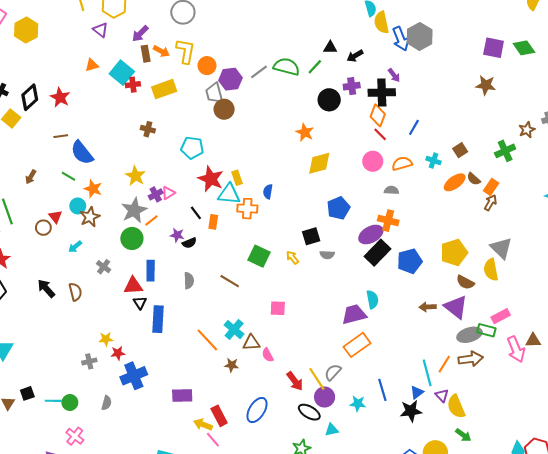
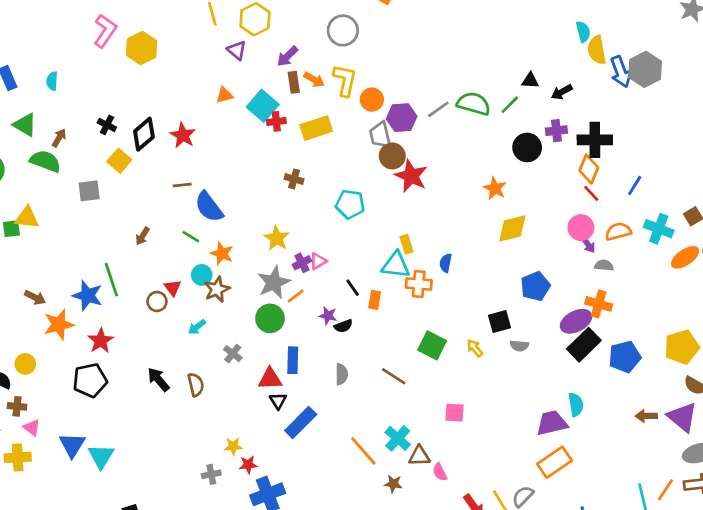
purple arrow: (394, 75) -> (588, 244), moved
cyan cross: (434, 161) -> (659, 229), size x1.5
red star: (211, 179) -> (411, 176), moved
blue rectangle: (158, 319) -> (301, 423), turned 40

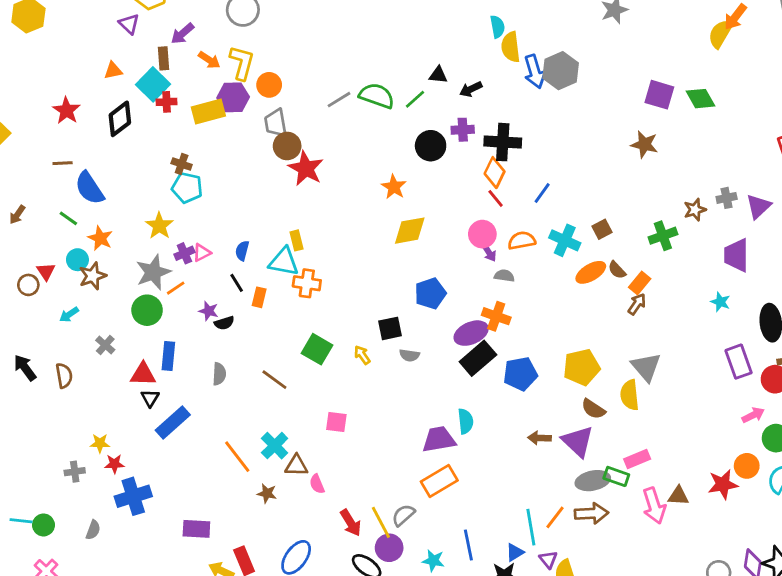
brown rectangle: (294, 82) -> (163, 58), moved
purple hexagon: (402, 118) -> (233, 97), moved
black diamond: (144, 134) -> (120, 119), moved
cyan pentagon: (350, 204) -> (187, 188), moved
blue semicircle: (446, 263) -> (242, 251), moved

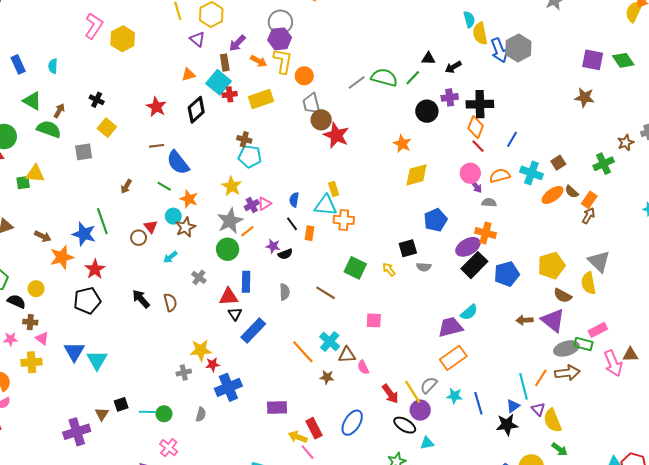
purple hexagon: (233, 97) -> (280, 39), moved
cyan semicircle: (466, 421) -> (469, 312), turned 60
yellow star: (100, 443) -> (201, 350), size x1.5
cyan star: (433, 561) -> (455, 396), moved

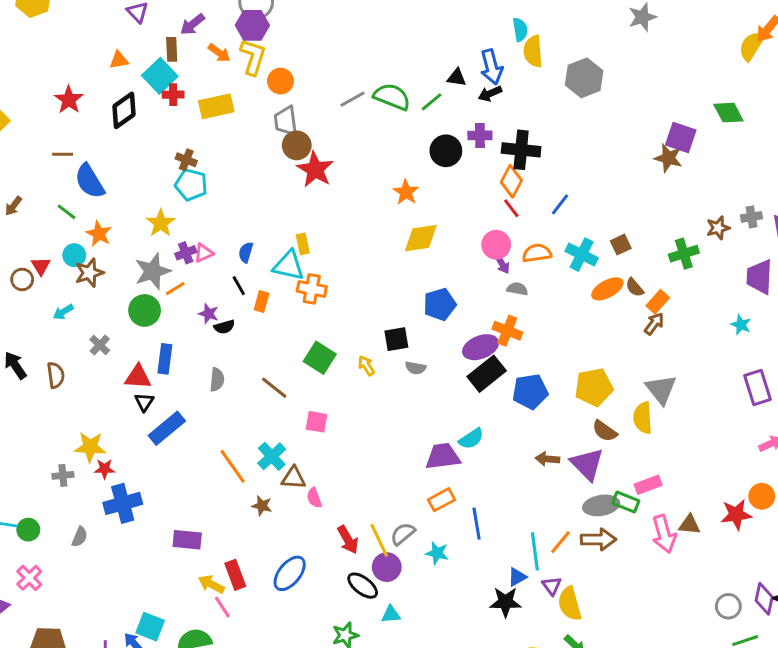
blue arrow: (499, 50) -> (491, 67), moved
purple square: (593, 60) -> (681, 138), moved
pink square: (374, 320) -> (316, 422), moved
orange rectangle: (453, 358) -> (442, 500), size x0.7
blue line: (478, 403) -> (477, 524), moved

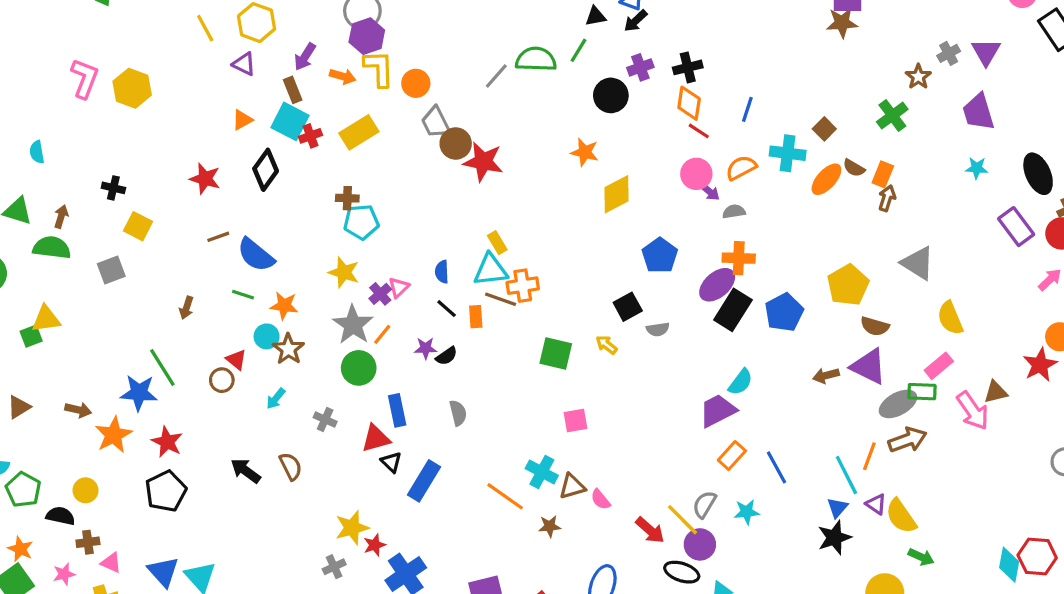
black cross: (521, 150) -> (688, 67), size x0.7
brown line: (274, 388) -> (501, 299), moved
yellow semicircle: (643, 418) -> (950, 318), moved

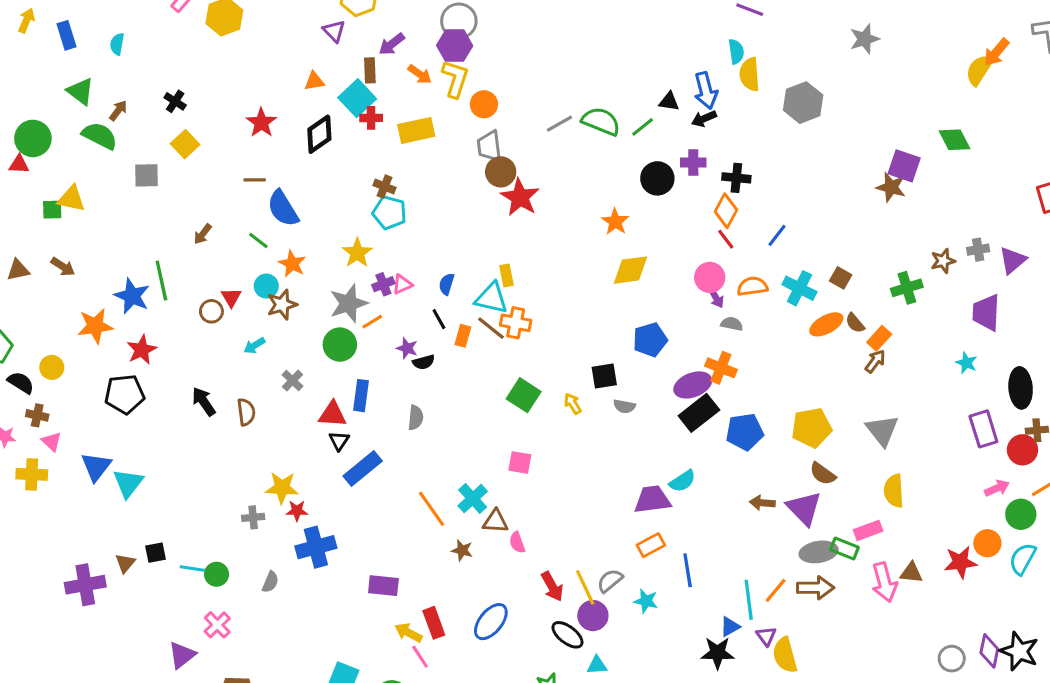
brown square: (824, 129) -> (841, 278), turned -35
brown arrow: (78, 410) -> (63, 267), moved

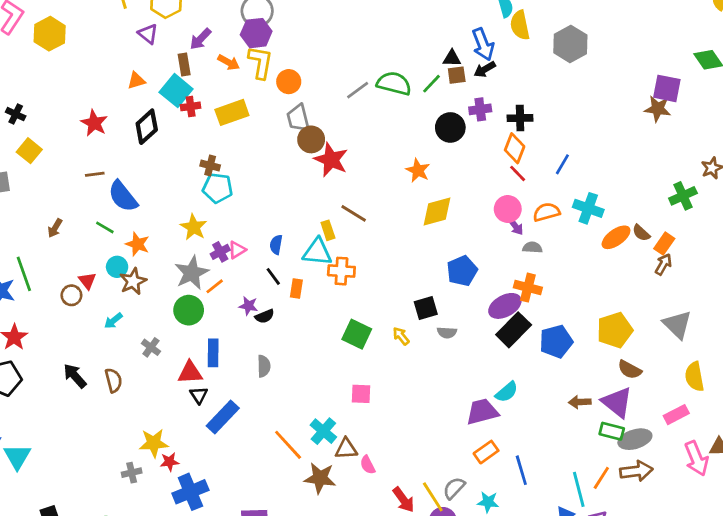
brown square: (841, 278) -> (457, 75), moved, turned -30
brown line: (491, 328) -> (354, 213), moved
green rectangle: (844, 549) -> (612, 431), moved
brown star: (462, 550) -> (320, 478), size x1.6

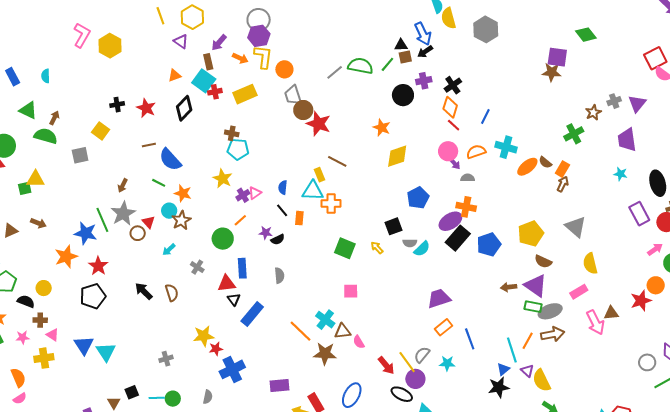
black cross: (16, 114) -> (117, 105), moved, turned -32
black cross: (520, 118) -> (453, 85), turned -30
gray star: (192, 273) -> (123, 213), moved
cyan semicircle: (507, 392) -> (422, 249), moved
gray cross: (132, 473) -> (166, 359), moved

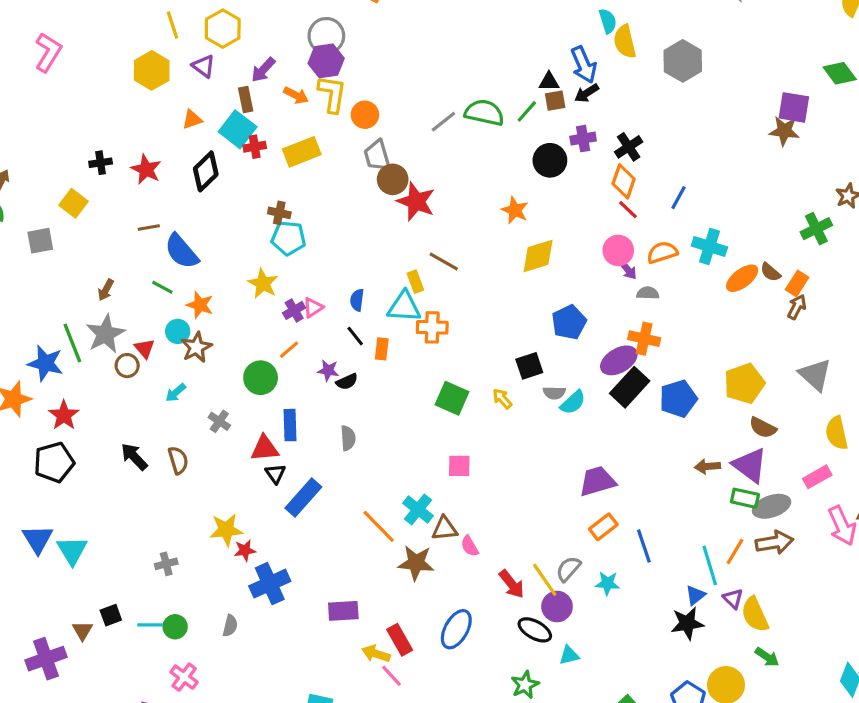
yellow hexagon: (110, 46) -> (152, 70), moved

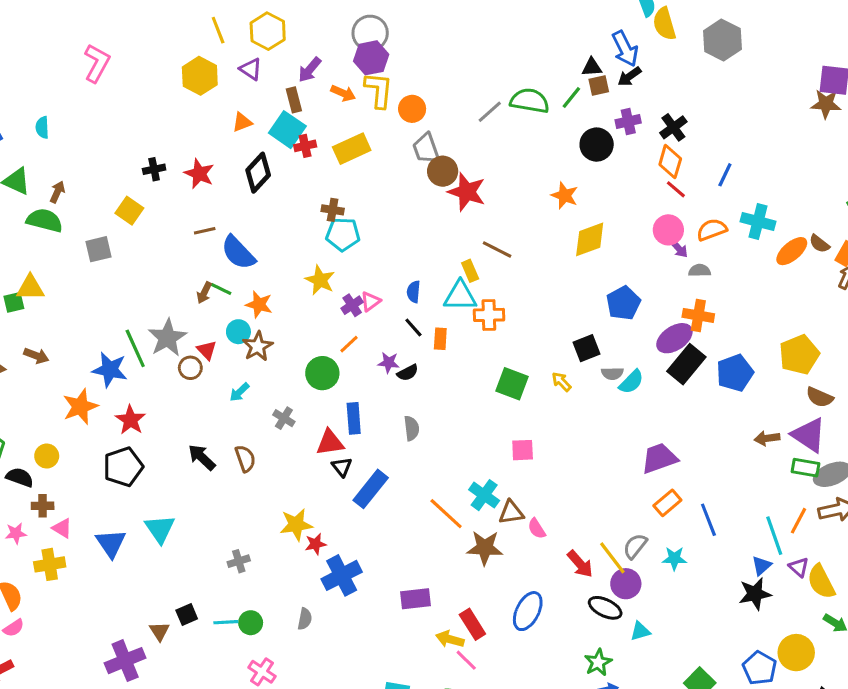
brown arrow: (106, 290) -> (204, 293), moved
cyan triangle: (72, 550) -> (160, 529), moved

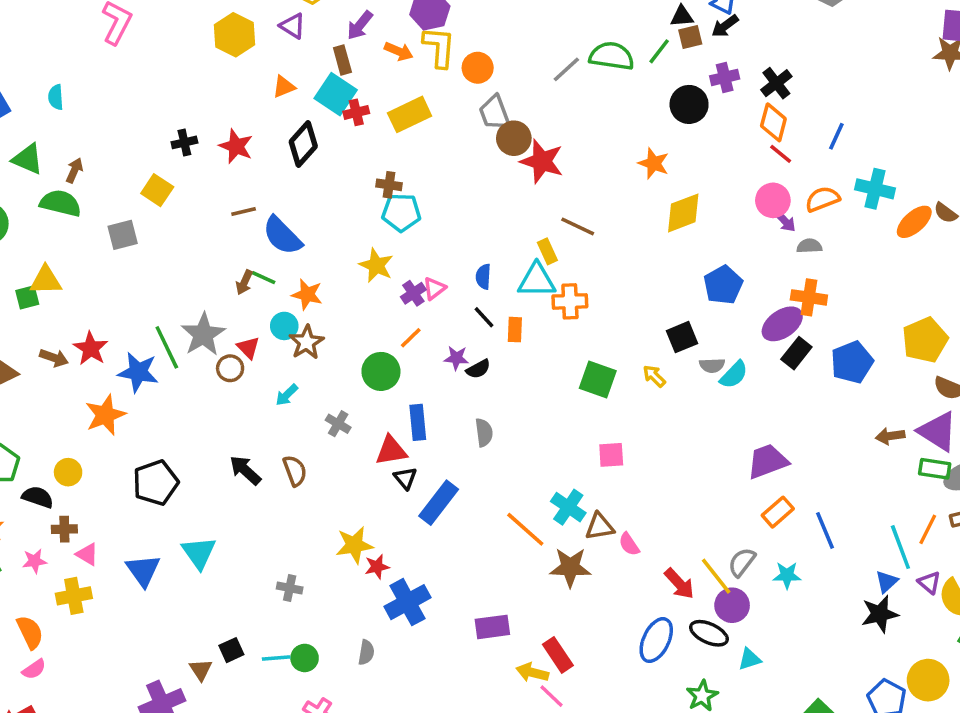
black rectangle: (686, 364) -> (796, 353), size x0.7
red star: (130, 420) -> (91, 348), moved
gray cross: (239, 561) -> (290, 588), turned 30
blue ellipse: (528, 611) -> (656, 640), moved

